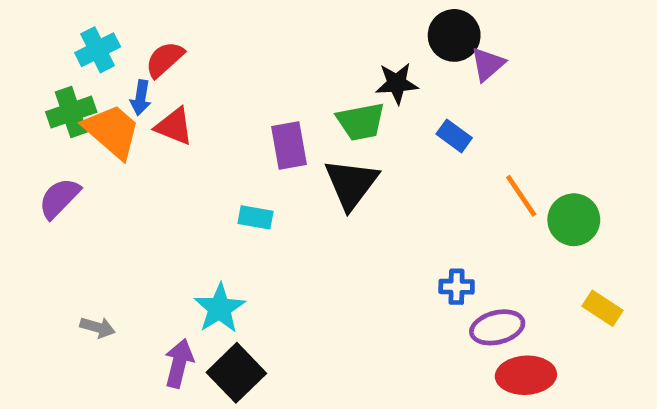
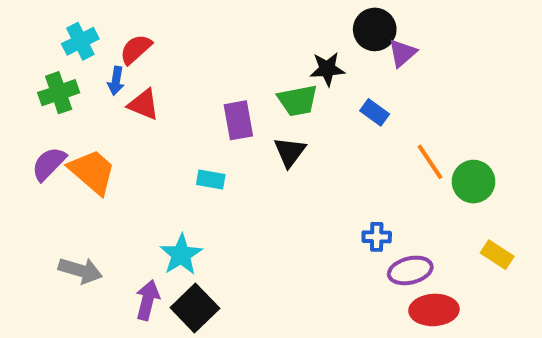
orange trapezoid: (112, 131) -> (92, 172), moved
black triangle: (351, 184) -> (290, 152), size x0.7
gray arrow: (98, 327) -> (80, 270), size x1.5

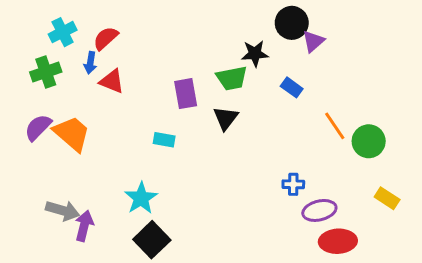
purple arrow: (148, 300) -> (84, 226), moved

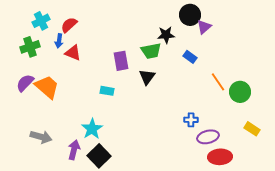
purple arrow: (84, 226) -> (74, 150), moved

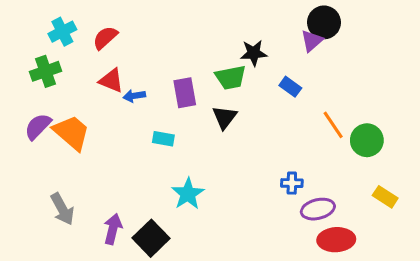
black circle: (190, 15) -> (324, 22), moved
blue arrow: (59, 41) -> (134, 96), moved, turned 72
cyan star: (92, 129) -> (188, 194), moved
gray arrow: (41, 137) -> (62, 209), turned 45

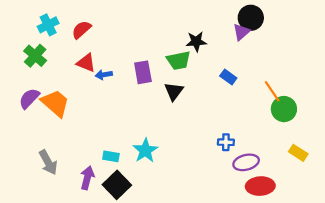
green cross: (46, 71) -> (35, 56), turned -30
blue rectangle: (290, 87) -> (228, 77), moved
orange line: (333, 125) -> (272, 91), moved
cyan rectangle: (163, 139) -> (111, 156), moved

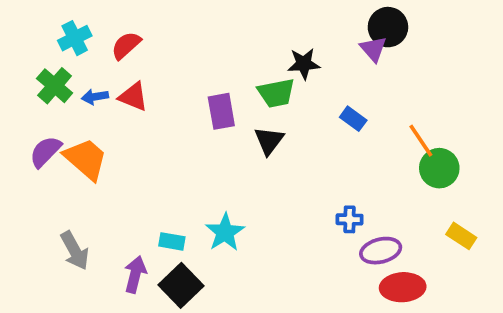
purple triangle: (241, 32) -> (373, 49), turned -30
blue arrow: (104, 75) -> (95, 97), moved

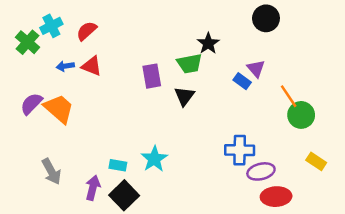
purple triangle: (373, 49) -> (256, 69), moved
black star: (304, 64) -> (208, 43), turned -30
green cross: (55, 86) -> (28, 42), moved
blue cross: (350, 219) -> (240, 150), size x1.6

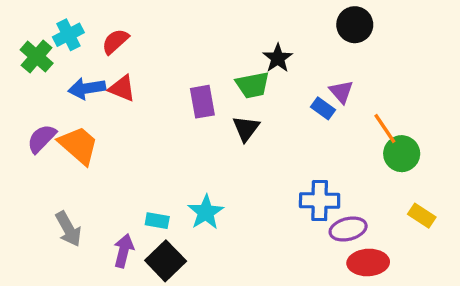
blue arrow: (65, 66) -> (87, 88), size x1.5

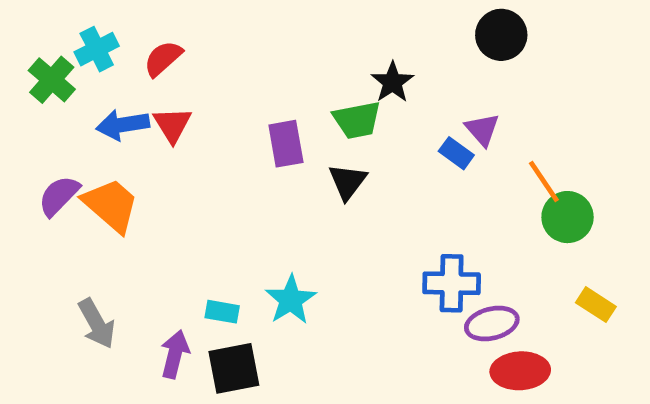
red triangle: (122, 88) -> (172, 125), turned 36
black square: (166, 261) -> (234, 368), turned 33

